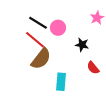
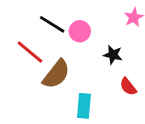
red line: (35, 40) -> (30, 52), moved

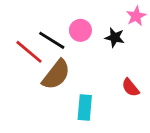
black line: (52, 24) -> (52, 40), moved
black star: (113, 55) -> (115, 37), moved

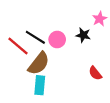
pink circle: (80, 30) -> (57, 39), moved
cyan rectangle: (85, 108) -> (40, 85), moved

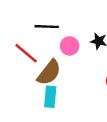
black line: (35, 37) -> (47, 27), moved, turned -30

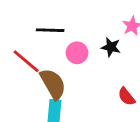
brown semicircle: (49, 73) -> (53, 84), turned -68

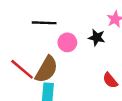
red line: (26, 61) -> (22, 69), moved
brown semicircle: (53, 84) -> (47, 69), turned 60

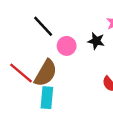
black line: (44, 23) -> (43, 26), turned 45

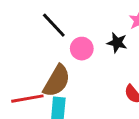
red line: (21, 73) -> (27, 99), moved, turned -50

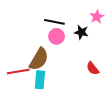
black line: (54, 25) -> (54, 22), moved, turned -36

